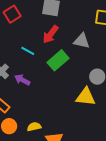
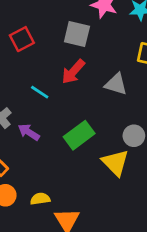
green rectangle: (58, 60) -> (79, 135), moved
yellow triangle: (86, 97) -> (115, 163), turned 35

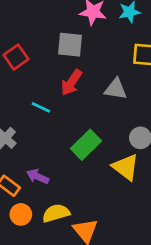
purple arrow: (29, 132) -> (38, 177), moved
yellow semicircle: (40, 199) -> (56, 213), size x1.4

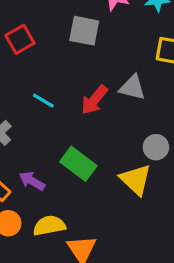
red arrow: (71, 82) -> (94, 100), moved
green rectangle: (86, 145) -> (78, 164), moved, turned 76

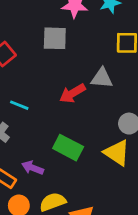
red arrow: (94, 100) -> (72, 93), turned 30
cyan line: (43, 101) -> (19, 105), moved

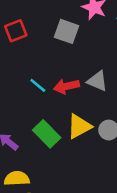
cyan line: (19, 105) -> (38, 85), moved
yellow triangle: (117, 153) -> (79, 126), moved, turned 40

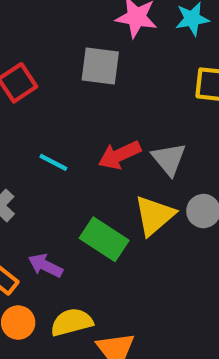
gray triangle: (97, 81) -> (169, 159), moved, turned 40
cyan line: (38, 85) -> (53, 162), moved

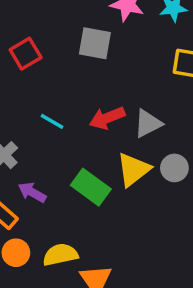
gray triangle: (169, 159) -> (148, 123), turned 40
purple arrow: (45, 266) -> (32, 192), moved

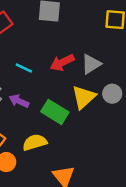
purple arrow: (32, 192) -> (19, 101), moved
yellow semicircle: (60, 255) -> (35, 142), moved

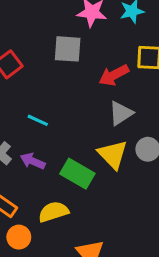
red arrow: (62, 63) -> (114, 75), moved
yellow triangle: (84, 97) -> (113, 154), turned -30

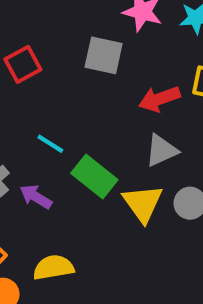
green rectangle: (77, 174) -> (94, 177), moved

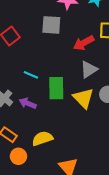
green rectangle: (94, 177) -> (56, 88), turned 60

